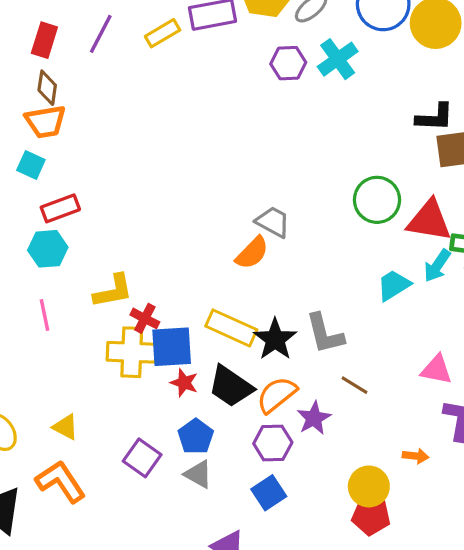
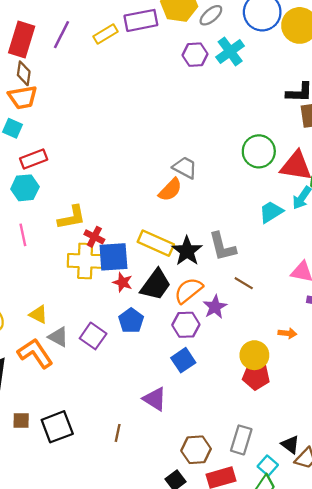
red rectangle: (44, 40) -> (22, 39), size x1.4
black trapezoid: (231, 386) -> (156, 285), turned -88
gray triangle: (198, 474) -> (58, 337), moved

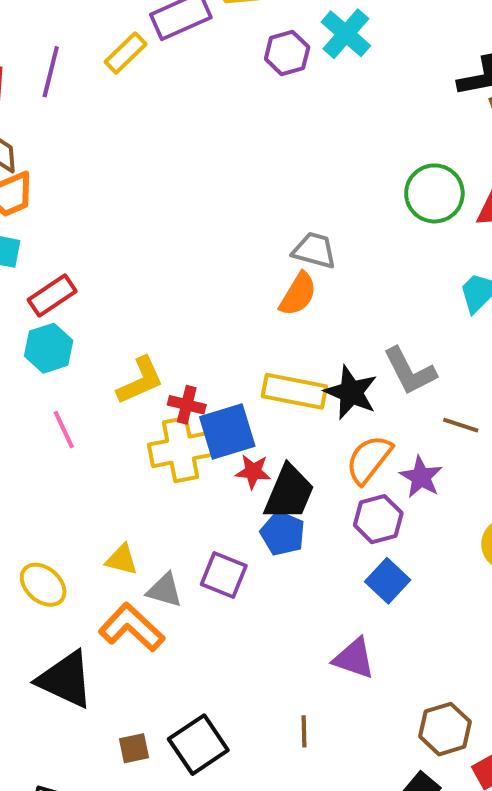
black trapezoid: (156, 285) -> (289, 493), moved

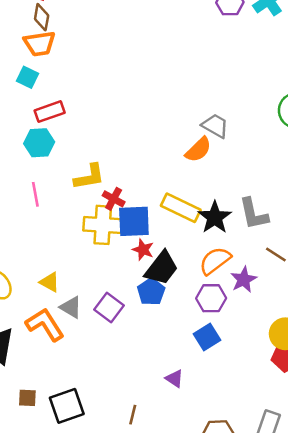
purple triangle: (354, 658) -> (174, 378), size x0.7

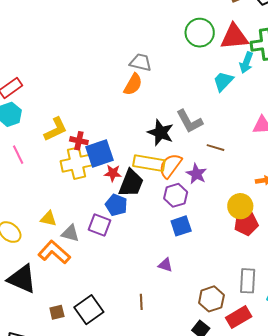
yellow rectangle: (181, 208) -> (149, 163), moved
blue pentagon: (151, 292) -> (116, 205), moved
blue square: (207, 337) -> (181, 226), turned 30

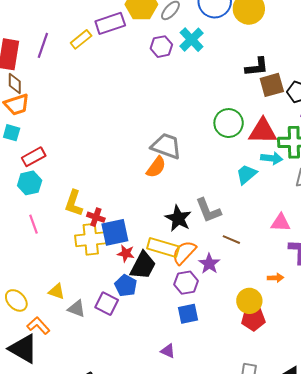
gray trapezoid: (141, 62) -> (166, 146), size x1.4
cyan arrow: (246, 63) -> (272, 158), turned -110
yellow L-shape: (56, 129) -> (74, 203), turned 128
orange L-shape: (54, 252) -> (38, 326), moved, size x0.7

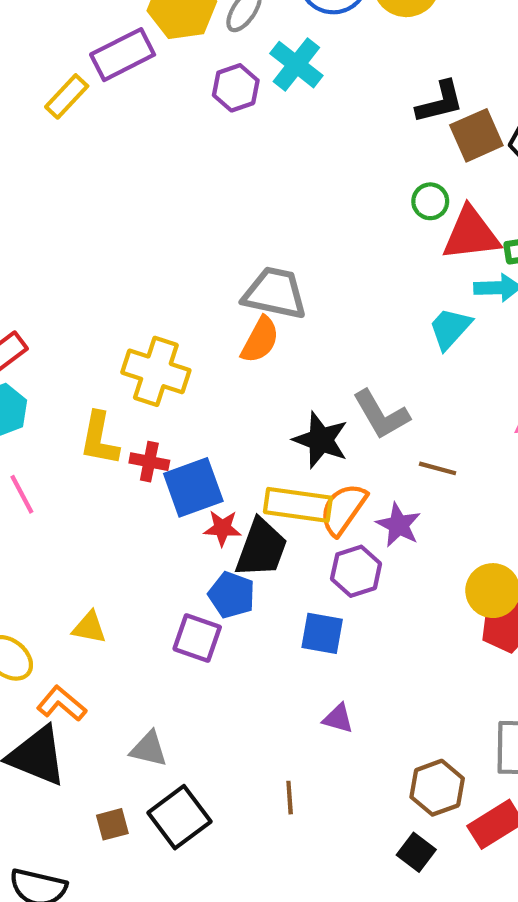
green circle: (229, 123) -> (430, 201), moved, size x0.6
yellow cross: (91, 239) -> (156, 371), moved, turned 32
gray triangle: (77, 309) -> (149, 749), moved
blue square: (188, 314) -> (322, 633), moved, turned 30

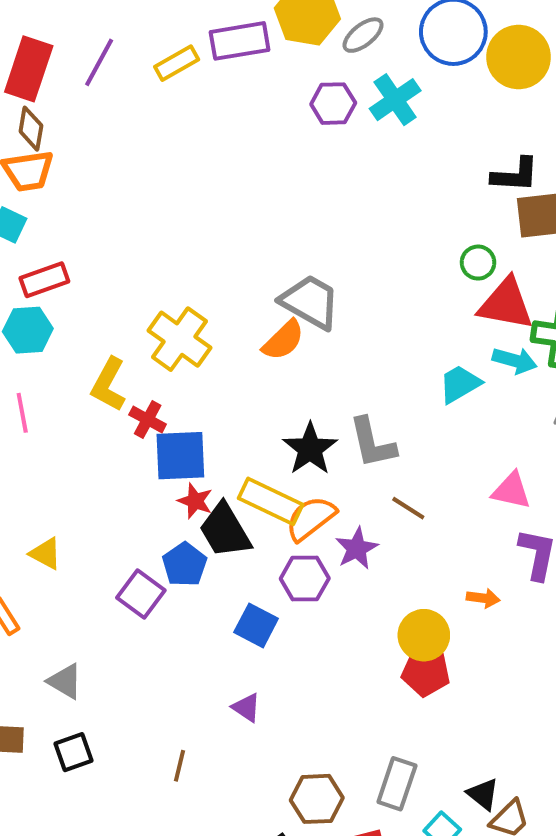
black trapezoid: (261, 548) -> (225, 530), turned 112
black square: (179, 817) -> (74, 752), size x0.7

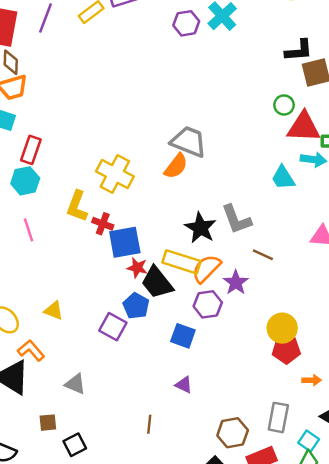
red rectangle: (44, 280) -> (31, 150), turned -44
cyan trapezoid: (460, 384) -> (283, 178), turned -84
orange arrow: (483, 598) -> (312, 380), moved
black square: (74, 752) -> (75, 445), moved

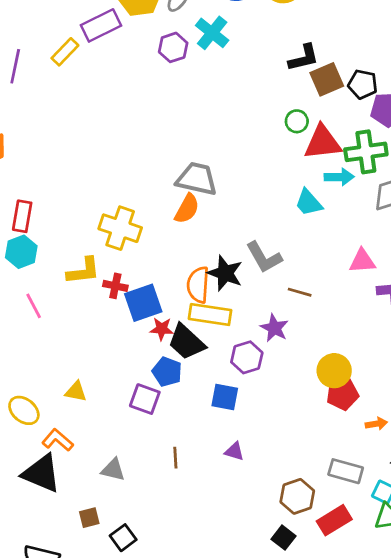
yellow L-shape: (77, 206) -> (84, 271), turned -108
orange semicircle: (206, 269) -> (198, 285), moved, turned -32
gray rectangle: (278, 417) -> (346, 471), turned -76
brown line: (149, 424) -> (175, 458), moved

